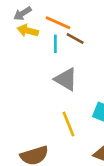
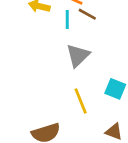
gray triangle: (66, 79) -> (78, 56), turned 45

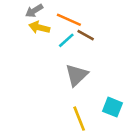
cyan line: (67, 19) -> (66, 40), turned 48

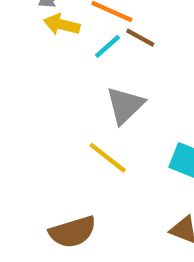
yellow line: (79, 119) -> (108, 158), moved, turned -30

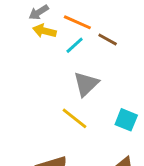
brown line: (140, 38) -> (108, 40), moved

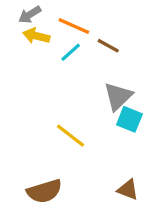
gray triangle: (86, 84) -> (118, 96), moved
cyan square: (126, 120) -> (129, 119), moved

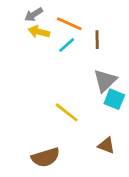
brown line: (108, 46) -> (97, 40), turned 60
brown triangle: (128, 190) -> (106, 145), moved

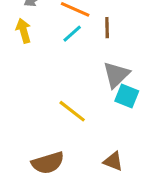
yellow arrow: (39, 32) -> (24, 31), moved, turned 60
brown triangle: (106, 145) -> (113, 161), moved

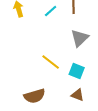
cyan square: (127, 96) -> (77, 71), moved

